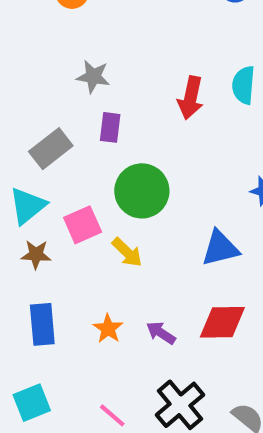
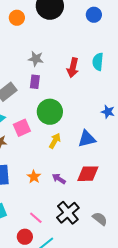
gray star: (93, 77) -> (36, 59), moved
yellow arrow: (127, 252) -> (55, 141), moved, turned -105

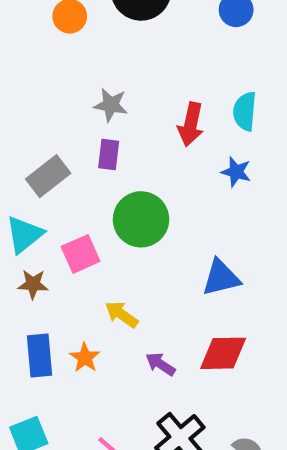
blue star: (108, 112) -> (236, 172), moved
yellow arrow: (55, 141) -> (122, 314), moved, turned -84
orange star: (34, 177) -> (85, 358), moved

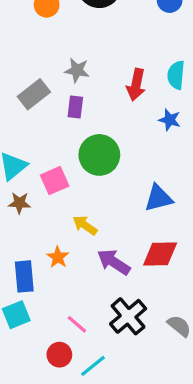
gray rectangle: (48, 176) -> (34, 94), moved
blue rectangle: (39, 355) -> (24, 276), moved
purple arrow: (160, 364) -> (114, 262), size x1.5

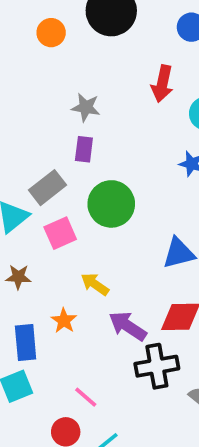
red arrow: (136, 85) -> (162, 84), moved
gray rectangle: (34, 94) -> (47, 188), moved
brown star: (19, 203) -> (18, 277), moved
black cross: (128, 316) -> (157, 366), moved, turned 30

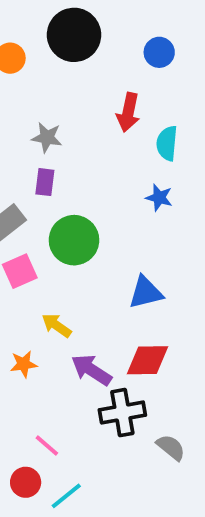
orange star: (64, 321) -> (24, 364), turned 30

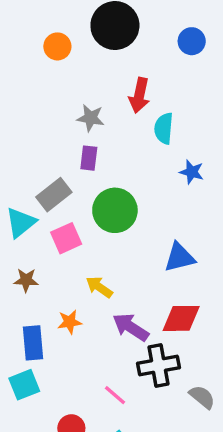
red arrow: (128, 112) -> (139, 95), moved
cyan semicircle: (167, 143) -> (164, 128), moved
pink line: (47, 445) -> (115, 395), moved

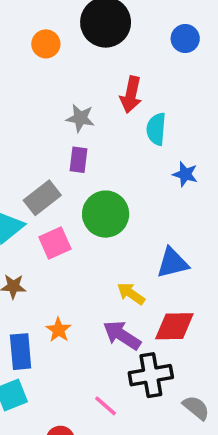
yellow arrow: (99, 287) -> (131, 294), moved
orange star: (70, 322) -> (59, 330), turned -30

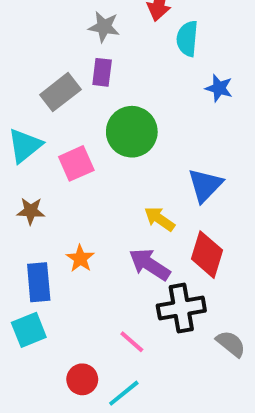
gray rectangle: (42, 198) -> (60, 92), moved
blue triangle: (173, 263) -> (205, 185), turned -32
red diamond: (174, 326) -> (207, 255), turned -72

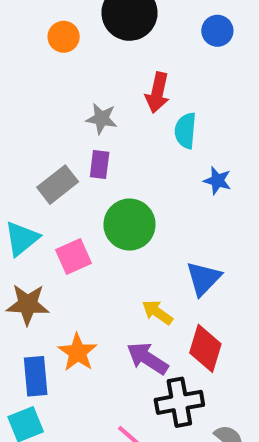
brown star: (31, 211) -> (28, 304), size x1.5
orange star: (80, 259) -> (78, 352), size x1.4

